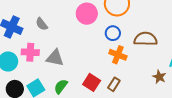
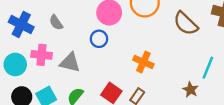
blue circle: (113, 33) -> (99, 39), moved
brown semicircle: (146, 39) -> (186, 23), moved, turned -140

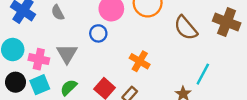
pink cross: (42, 55) -> (39, 59), moved
gray triangle: (70, 63) -> (67, 54), turned 40

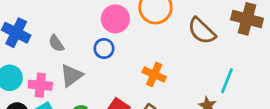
gray semicircle: (58, 13) -> (56, 43), moved
gray triangle: (67, 54) -> (71, 75), turned 30

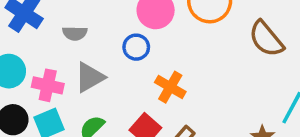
gray semicircle: (56, 43) -> (75, 33), turned -60
orange cross: (154, 74) -> (170, 87), moved

